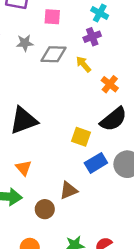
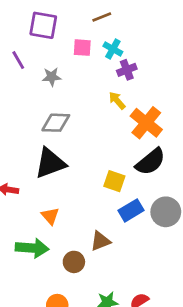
cyan cross: (100, 13) -> (113, 49), moved
gray diamond: (54, 54) -> (56, 123), moved
orange cross: (110, 84) -> (146, 123), size x1.6

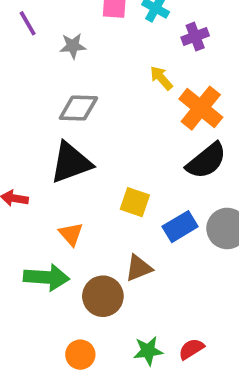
purple cross: (127, 70) -> (195, 37), moved
yellow square: (114, 181) -> (135, 202), moved
brown circle: (74, 262) -> (103, 296), size x1.4

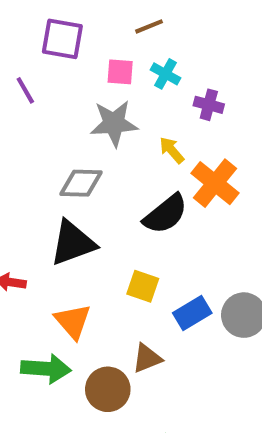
purple cross: (195, 37) -> (209, 105), turned 36
gray star: (73, 46) -> (114, 123), moved, size x1.6
black semicircle: (206, 161) -> (165, 214), moved
orange triangle: (71, 234) -> (73, 321), size x1.4

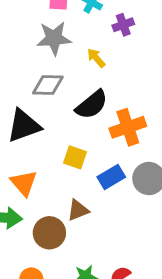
purple cross: (209, 105) -> (123, 25), turned -35
gray diamond: (81, 183) -> (48, 85), moved
orange cross: (215, 183) -> (128, 127), moved, turned 32

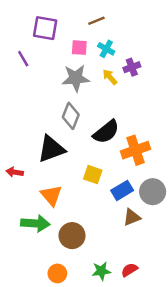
yellow arrow: (96, 58) -> (110, 77), moved
gray diamond: (48, 85) -> (71, 116), turned -70
brown triangle: (78, 210) -> (132, 217), moved

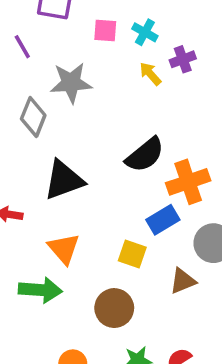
gray star: (76, 78) -> (71, 83), moved
gray diamond: (71, 116) -> (33, 117), moved
yellow square: (93, 175) -> (132, 254), moved
blue rectangle: (122, 190) -> (163, 220), moved
brown circle: (72, 236) -> (114, 308), moved

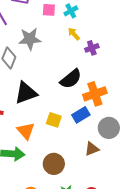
cyan cross: (145, 32) -> (71, 11), turned 32
purple cross: (183, 59) -> (92, 48), moved
yellow square: (132, 254) -> (54, 120), moved

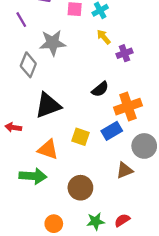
black semicircle: (71, 79) -> (100, 89), size x0.7
orange triangle: (26, 131) -> (48, 149), turned -30

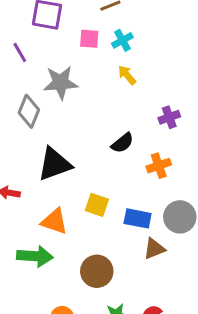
purple cross: (125, 53) -> (169, 117), moved
orange cross: (128, 107) -> (159, 166), size x0.7
blue rectangle: (112, 131) -> (138, 218), moved, turned 42

